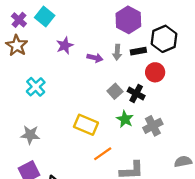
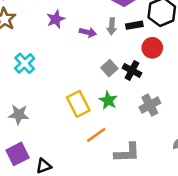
green star: (125, 119) -> (108, 100), moved
yellow rectangle: (86, 125) -> (78, 104), turned 40

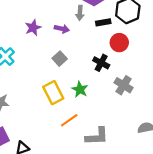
purple star: (56, 19) -> (33, 28), moved
gray arrow: (112, 26) -> (80, 13), moved
gray square: (109, 68) -> (60, 59), moved
gray cross: (150, 105) -> (124, 85), moved, turned -30

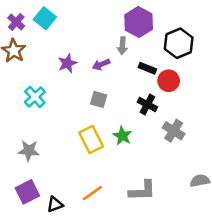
black rectangle: (103, 22) -> (147, 68), moved, turned 32
purple arrow: (62, 29) -> (101, 64), turned 144
gray square: (60, 59) -> (99, 99), turned -32
orange line: (69, 120) -> (92, 193), moved

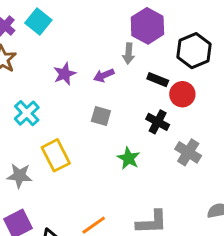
yellow rectangle: (91, 139) -> (56, 155), moved

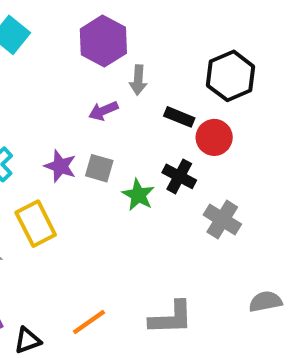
purple hexagon: (147, 26) -> (103, 41), moved
purple star: (65, 74) -> (60, 166), moved, turned -30
green star: (129, 158) -> (138, 195), moved

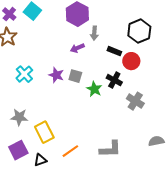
yellow rectangle: (36, 224) -> (44, 132), moved

